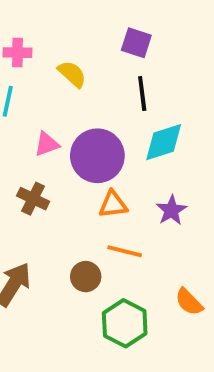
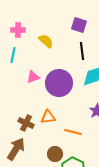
brown cross: (33, 199) -> (26, 123), moved
orange triangle: (113, 204) -> (48, 117), moved
brown circle: (86, 277) -> (55, 154), moved

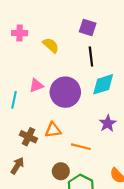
cyan line: (13, 55) -> (14, 100), moved
brown arrow: (16, 149) -> (17, 166), size x0.7

